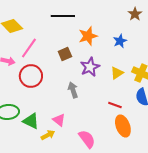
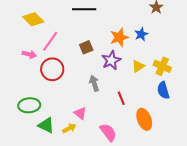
orange star: (88, 36) -> (119, 37), moved
red line: (115, 105) -> (121, 98), moved, turned 48
green triangle: (31, 121) -> (46, 125), moved

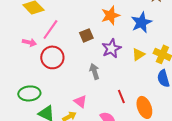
blue star: (141, 34) -> (141, 22), size x1.5
orange star: (119, 37) -> (110, 15), moved
red line: (121, 98) -> (121, 96), moved

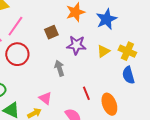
purple star: (111, 48) -> (76, 45), turned 30

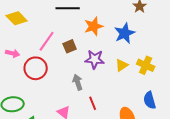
pink line: (15, 26) -> (47, 41), moved
blue semicircle: (128, 75) -> (150, 100), moved
red line: (86, 93) -> (93, 103), moved

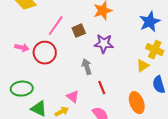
blue star: (125, 33) -> (150, 22), moved
pink arrow: (13, 53) -> (22, 48), moved
yellow triangle: (122, 65) -> (143, 66), moved

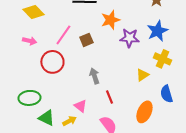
purple star: (104, 44) -> (129, 38), moved
pink arrow: (22, 48) -> (29, 41), moved
yellow triangle: (143, 66) -> (142, 75), moved
orange ellipse: (137, 103) -> (144, 112), turned 45

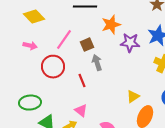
yellow triangle: (142, 75) -> (133, 97), moved
gray arrow: (94, 76) -> (97, 63), moved
red line: (109, 97) -> (82, 81), moved

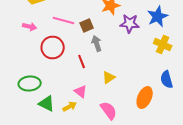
pink line: (64, 40) -> (64, 20), turned 70
yellow triangle: (133, 97) -> (109, 78), moved

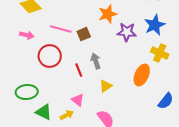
gray arrow: (97, 44) -> (96, 61), moved
blue semicircle: (167, 80) -> (166, 101), moved, turned -126
orange ellipse: (145, 98) -> (142, 75), moved

